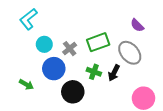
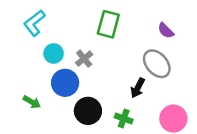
green rectangle: (98, 42) -> (108, 24), moved, turned -55
green cross: (94, 72) -> (124, 119), moved

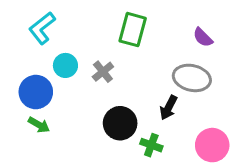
gray ellipse: (157, 64) -> (192, 78), turned -36
blue circle: (65, 83) -> (36, 92), moved
black circle: (88, 111) -> (120, 123), moved

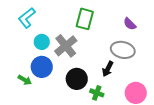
gray cross: (103, 72) -> (66, 46), size x1.6
blue circle: (36, 92) -> (42, 67), moved

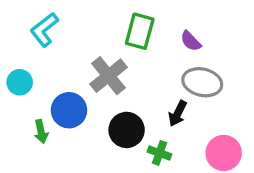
purple semicircle: (130, 24) -> (191, 41), moved
cyan circle: (42, 42) -> (20, 82), moved
green arrow: (25, 80) -> (41, 132), turned 48

